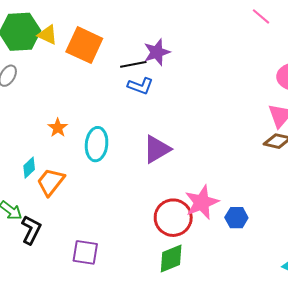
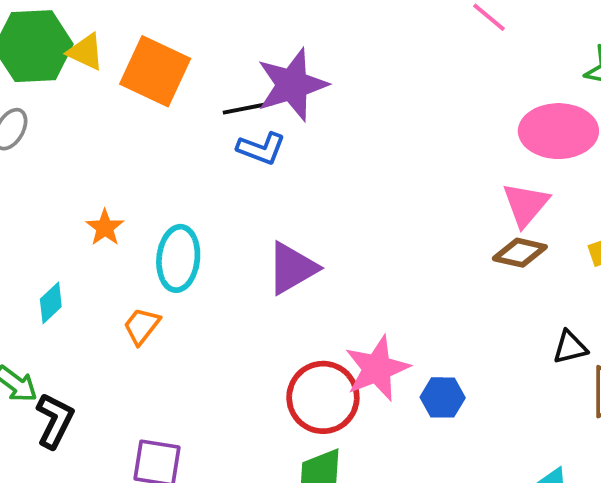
purple star: (157, 52) -> (292, 85), size x1.4
orange trapezoid: (51, 182) -> (142, 326), moved, size x0.7

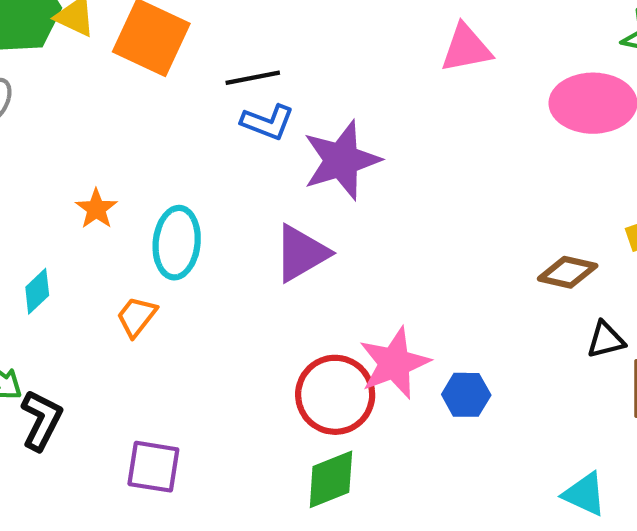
purple star: (292, 85) -> (341, 160), moved
pink triangle: (526, 204) -> (466, 48), moved, turned 39
brown diamond: (520, 253) -> (568, 272), moved

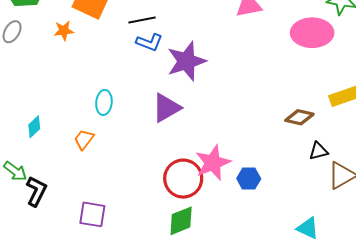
orange star: (96, 209) -> (64, 31), moved, turned 30
cyan ellipse: (177, 243) -> (104, 102), size x0.7

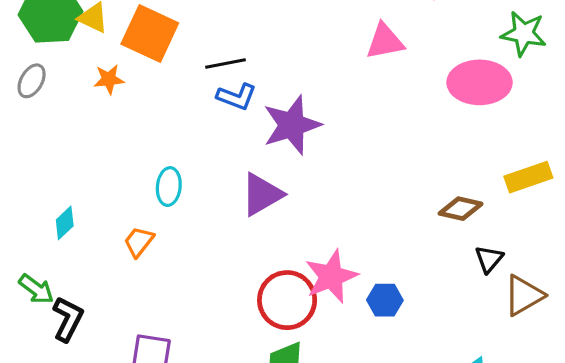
black triangle: (318, 151) -> (489, 259), turned -36

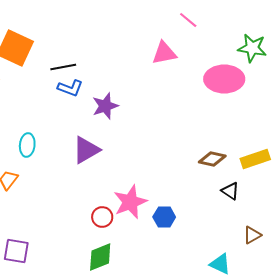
purple star: (292, 125) -> (105, 106), size x0.7
yellow rectangle: (528, 177) -> (255, 159), moved
black triangle: (489, 259) -> (230, 191), turned -36
brown triangle: (524, 295) -> (252, 235), moved, size x0.7
red circle: (287, 300) -> (102, 217), size x0.6

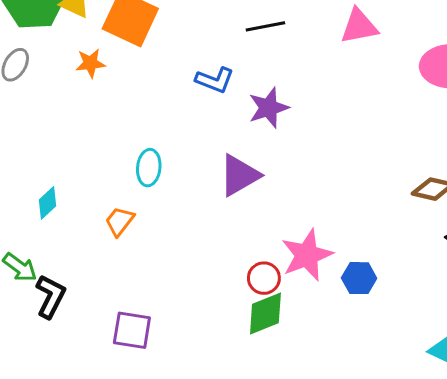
black line: (63, 67) -> (265, 26), moved
green diamond: (100, 257) -> (265, 313), moved

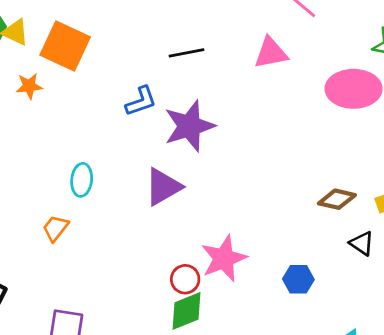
blue L-shape: (215, 80) -> (141, 101), turned -40
purple star: (269, 108) -> (189, 126), size x1.4
blue hexagon: (359, 278) -> (298, 279), moved

